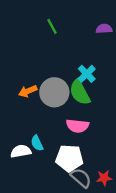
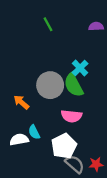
orange arrow: (28, 91) -> (21, 102), moved, turned 63
white pentagon: (69, 158) -> (64, 146), turned -30

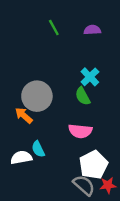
purple semicircle: (96, 26) -> (92, 30), moved
gray circle: (50, 85) -> (37, 96), moved
green semicircle: (74, 85) -> (83, 96), size x0.7
white pentagon: (64, 146) -> (94, 165), moved

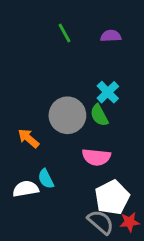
gray circle: (37, 96) -> (67, 115), moved

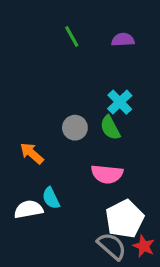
gray circle: (67, 115) -> (75, 128), size x0.6
red star: (129, 222) -> (144, 246), turned 30

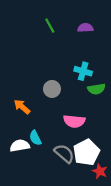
cyan cross: (120, 102) -> (83, 71), turned -30
green semicircle: (110, 128) -> (96, 89), moved, turned -72
gray semicircle: (112, 246) -> (64, 153), moved

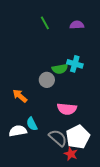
green semicircle: (96, 89) -> (60, 69), moved
red star: (100, 171) -> (71, 154), moved

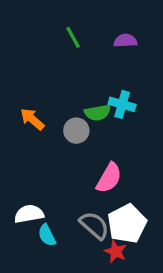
orange arrow: (20, 96) -> (32, 119), moved
pink semicircle: (67, 109) -> (109, 178), turned -66
cyan semicircle: (32, 124) -> (47, 235), moved

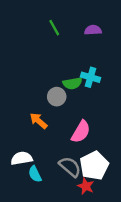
orange arrow: (32, 119) -> (39, 121), moved

